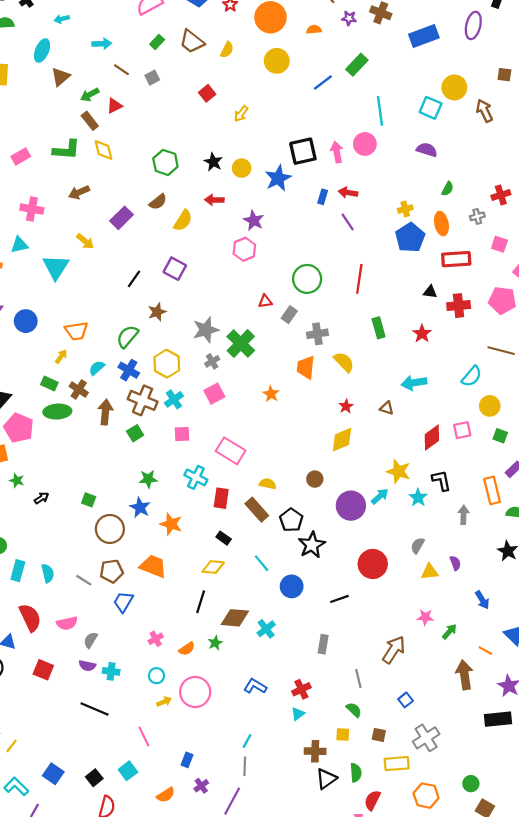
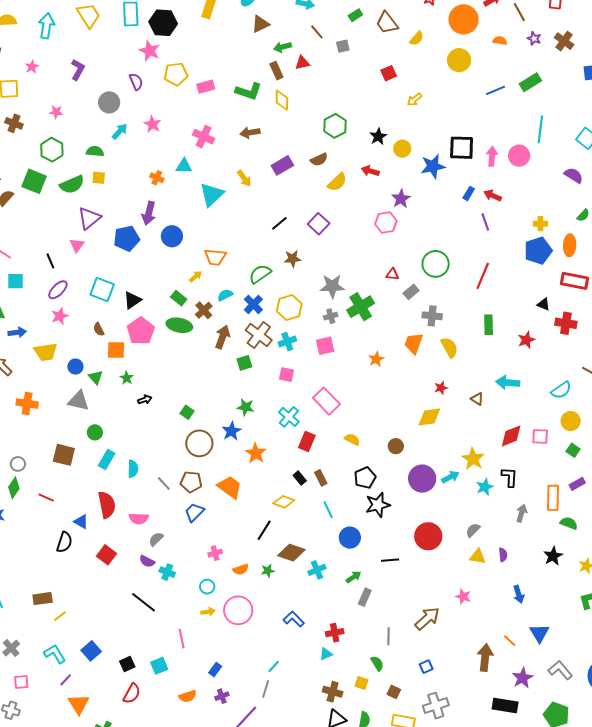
brown rectangle: (257, 510) -> (321, 478), moved, size x0.7
green arrow: (449, 632) -> (353, 577), moved

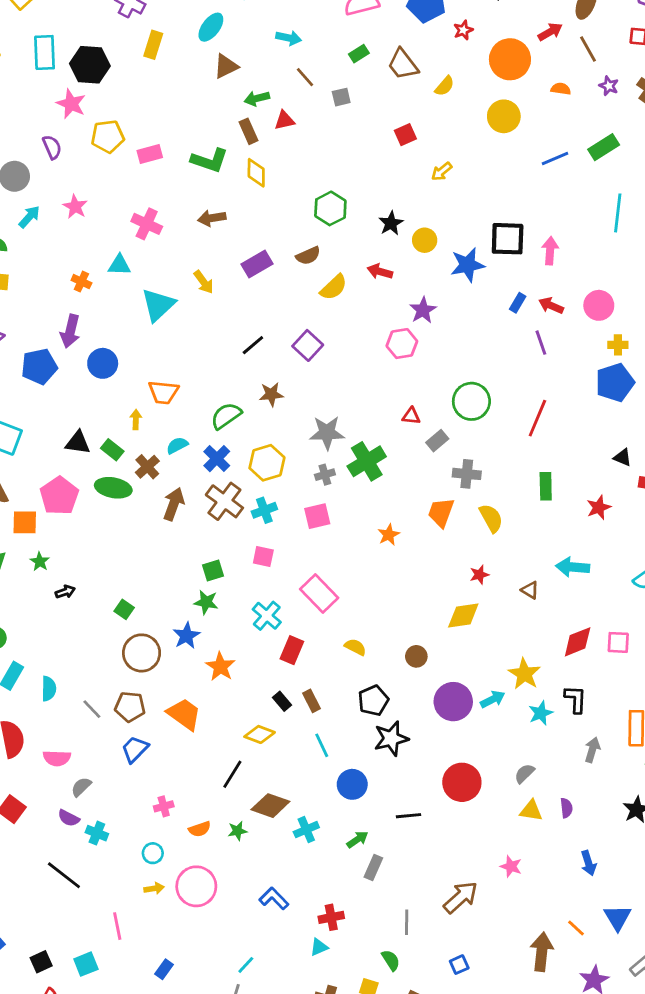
pink circle: (519, 156) -> (599, 305), moved
yellow arrow: (196, 276) -> (136, 419), turned -48
black triangle: (132, 300) -> (78, 443), moved, turned 42
green square: (244, 363) -> (213, 571), moved

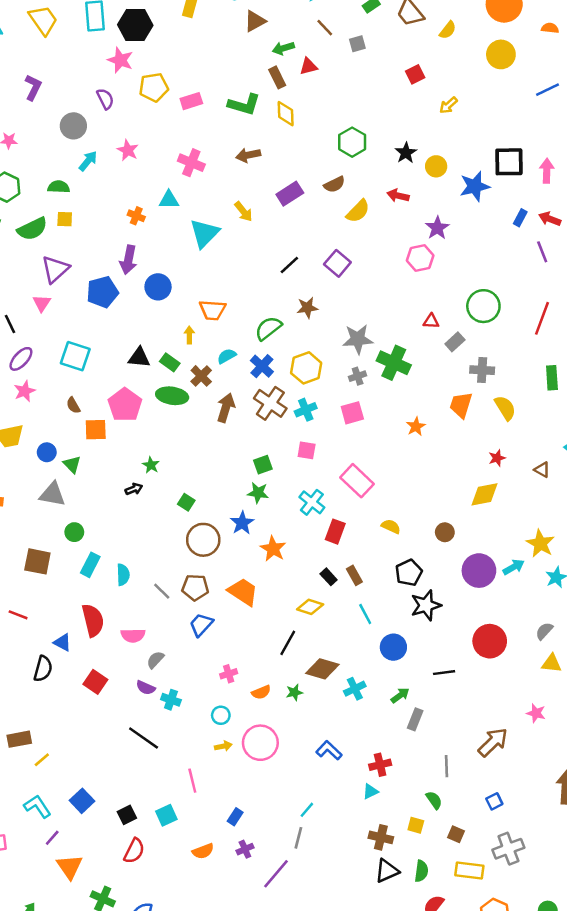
green cross: (367, 461) -> (394, 363), turned -32
green star: (40, 562) -> (151, 465), moved

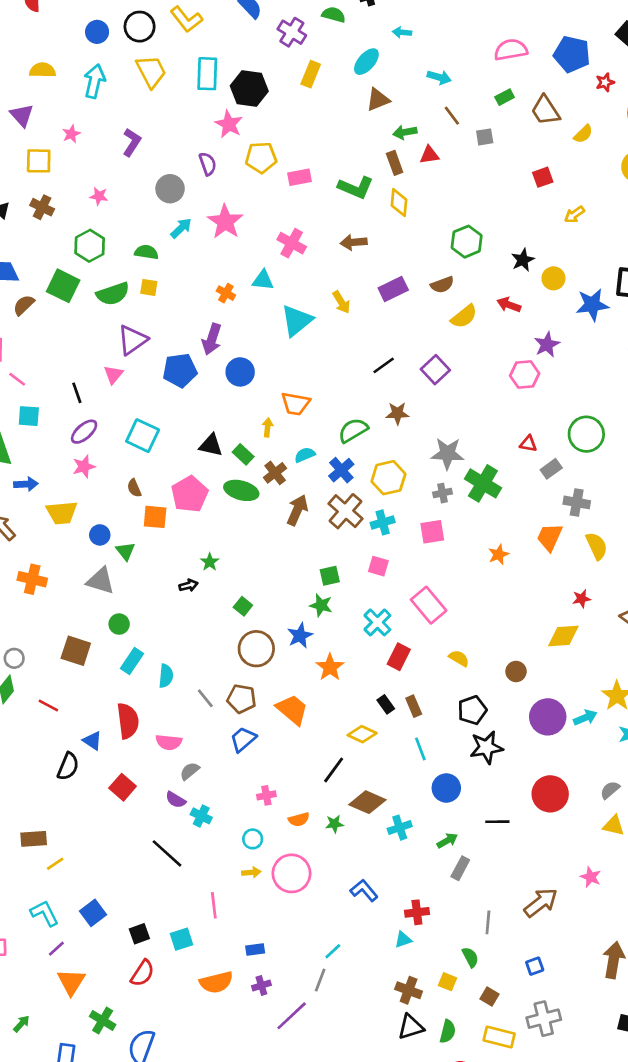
pink star: (128, 150) -> (225, 222), size x1.5
blue rectangle: (235, 817) -> (255, 950), turned 42
orange semicircle: (203, 851) -> (216, 982), size x1.4

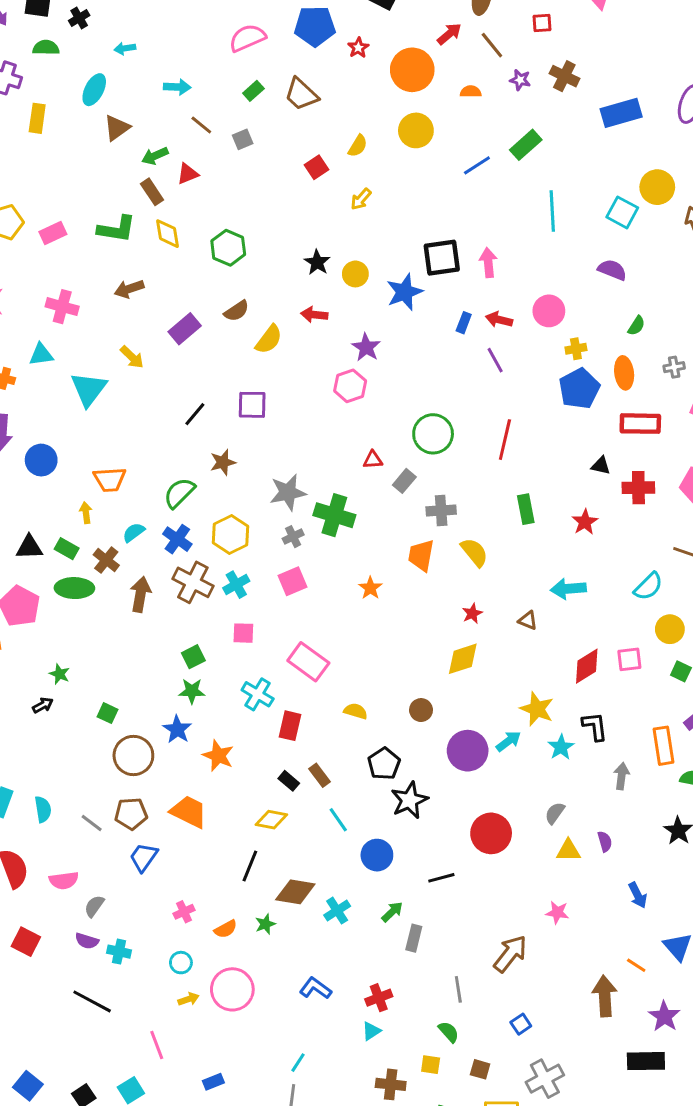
yellow semicircle: (583, 134) -> (358, 146), moved
green hexagon: (467, 242) -> (228, 248), moved
purple square: (435, 370) -> (252, 405), turned -32

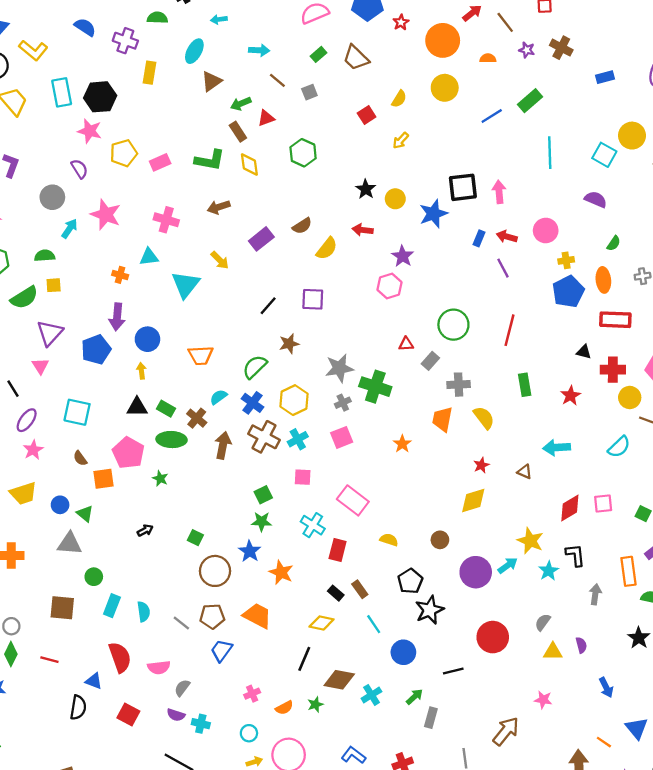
blue rectangle: (621, 113) -> (605, 77), size x0.6
green hexagon: (228, 248) -> (303, 153), moved
yellow arrow: (86, 513) -> (141, 371), moved
yellow circle: (670, 629) -> (630, 397), moved
green star: (60, 674) -> (160, 478), moved

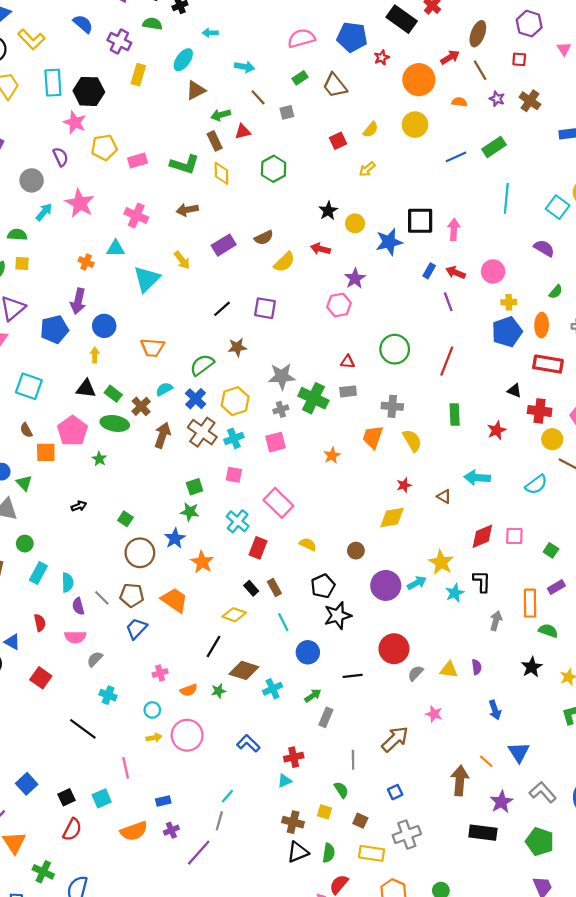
gray rectangle: (430, 361) -> (348, 391), moved, turned 35
gray semicircle: (543, 622) -> (416, 673), moved
red semicircle: (120, 657) -> (40, 623), size x0.6
purple semicircle: (176, 715) -> (78, 606), moved, turned 49

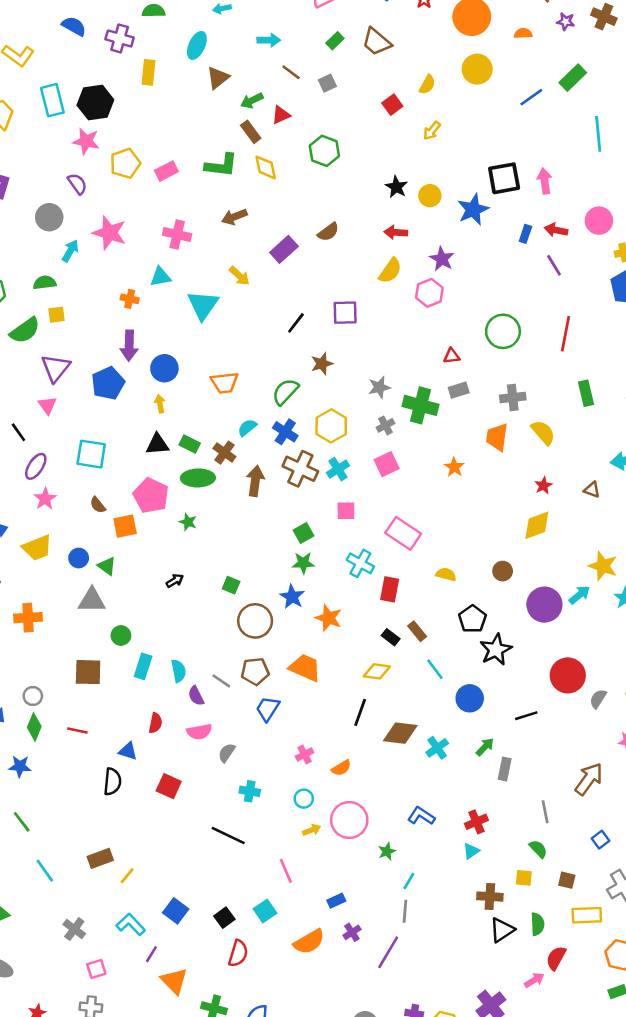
yellow semicircle: (284, 262) -> (390, 271), moved
gray star: (282, 376) -> (379, 387), size x0.7
red semicircle: (40, 623) -> (155, 723), turned 35
green star: (218, 691) -> (387, 851), moved

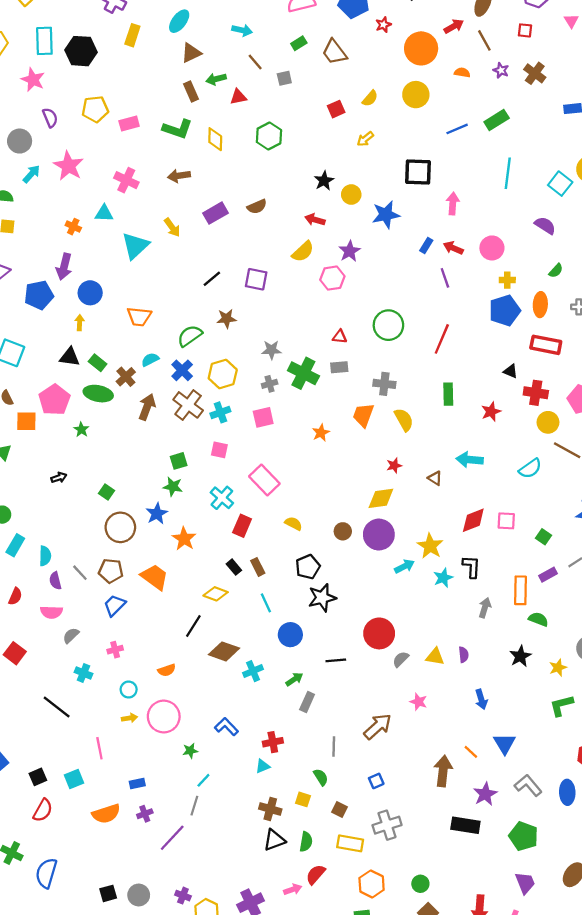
brown rectangle: (251, 132) -> (191, 92), moved
pink star: (86, 141) -> (33, 80), moved
black square: (504, 178) -> (418, 172), moved
purple circle: (544, 605) -> (379, 535), moved
pink cross: (305, 754) -> (115, 650), moved

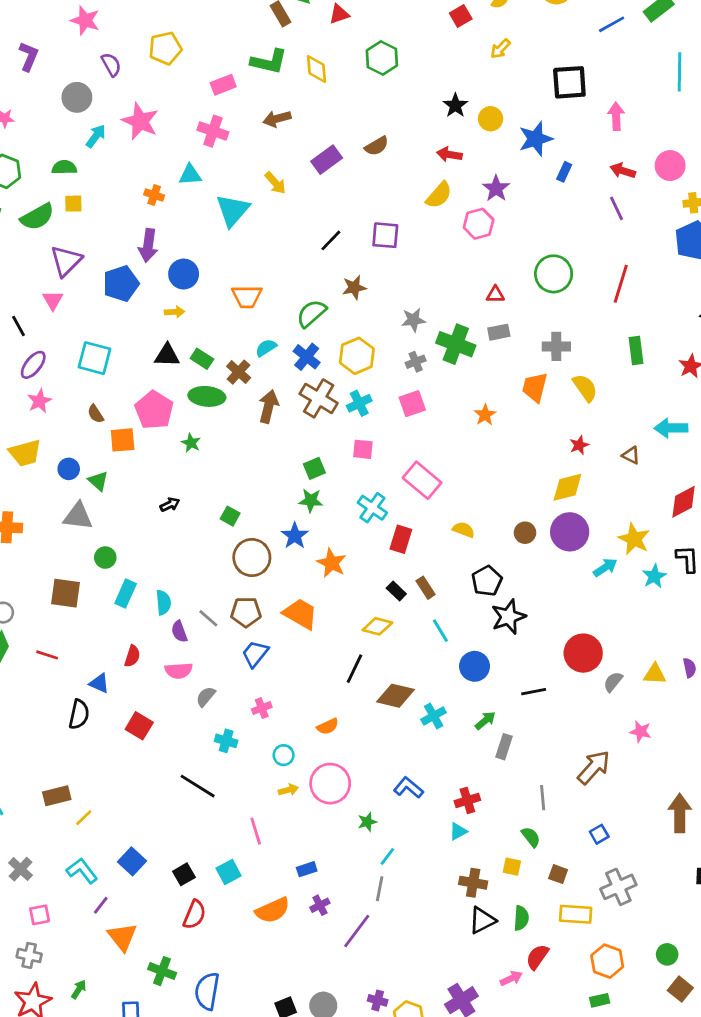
pink rectangle: (129, 124) -> (223, 85), moved
blue rectangle: (426, 246) -> (564, 172), moved
yellow arrow: (80, 323) -> (175, 312), turned 91

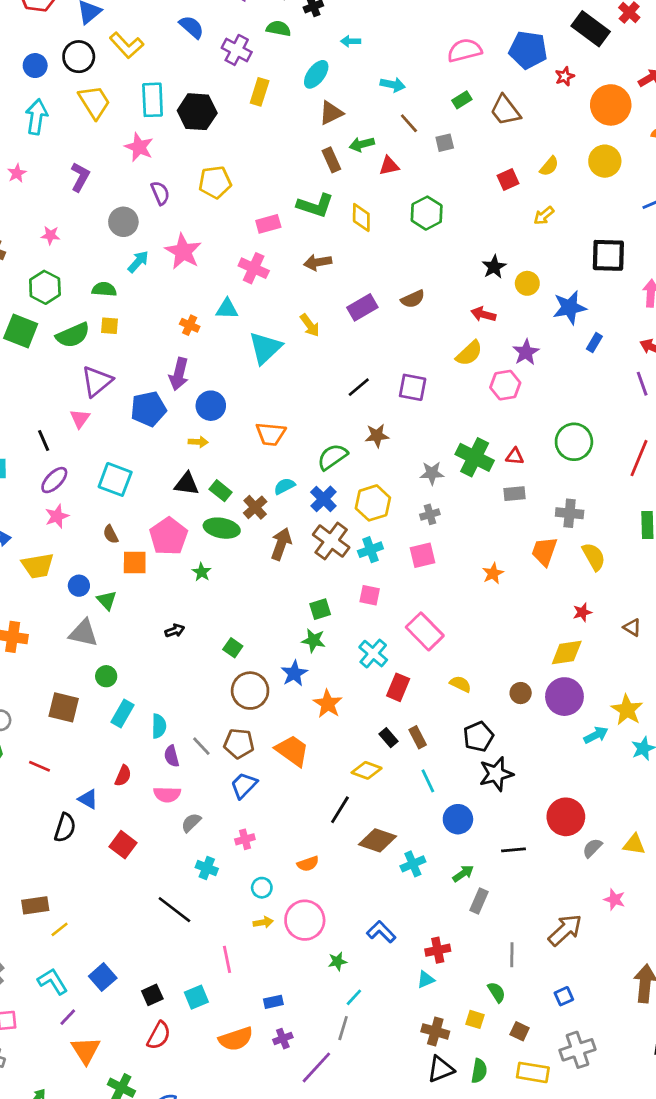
green cross: (456, 344) -> (475, 457), moved

